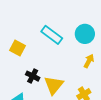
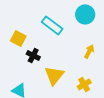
cyan circle: (85, 34) -> (85, 14), moved
black cross: (33, 76) -> (33, 55), moved

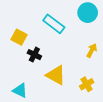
yellow triangle: (54, 75) -> (56, 75), turned -40

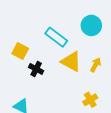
yellow triangle: (56, 75) -> (71, 62), moved

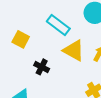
black cross: (36, 69) -> (42, 67), moved

